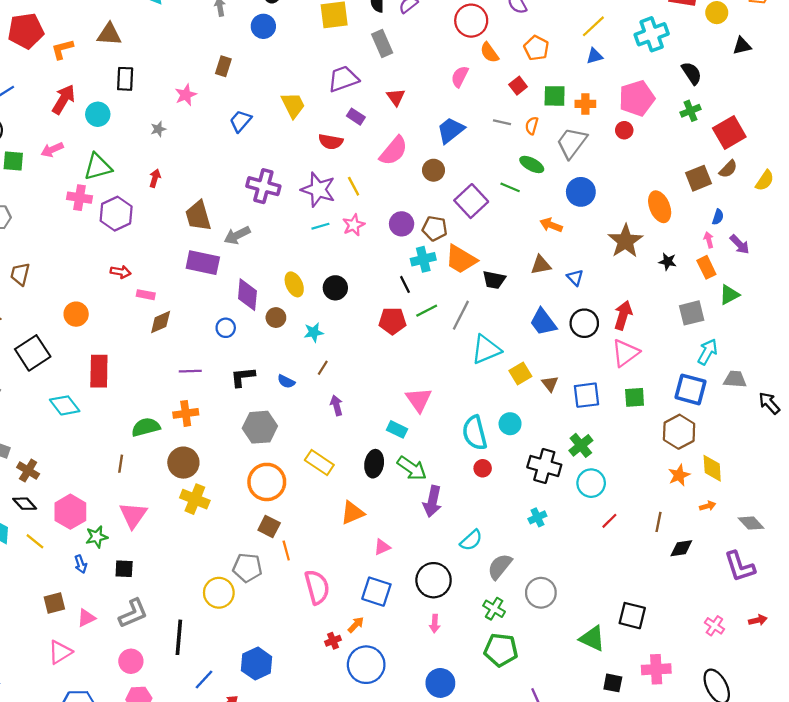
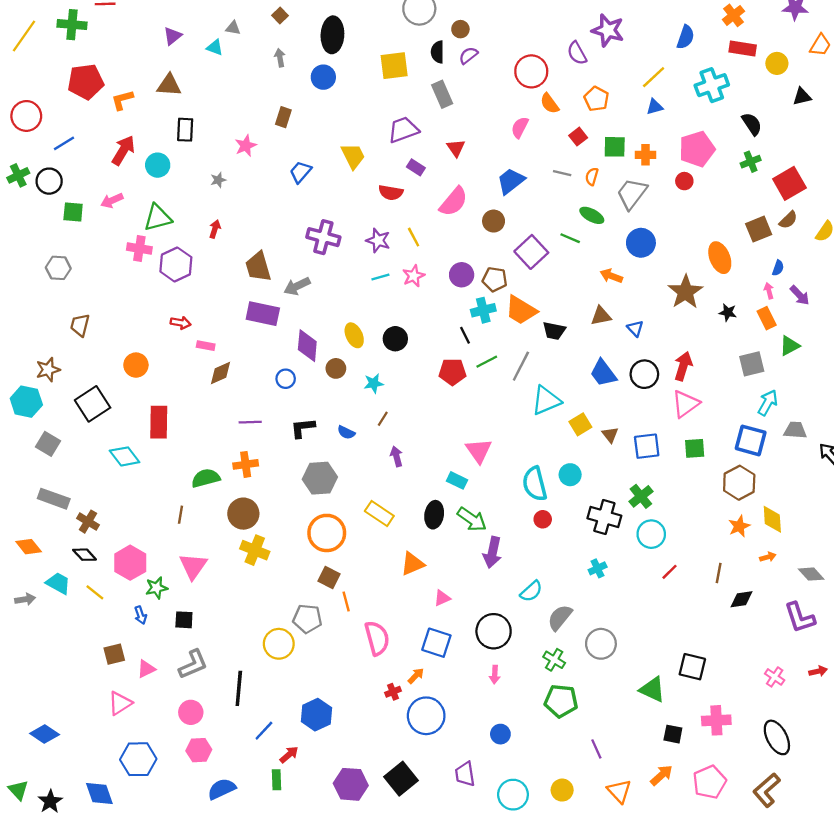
purple star: (318, 190) -> (378, 240), size x0.7
blue circle: (440, 683) -> (500, 734), size x0.7

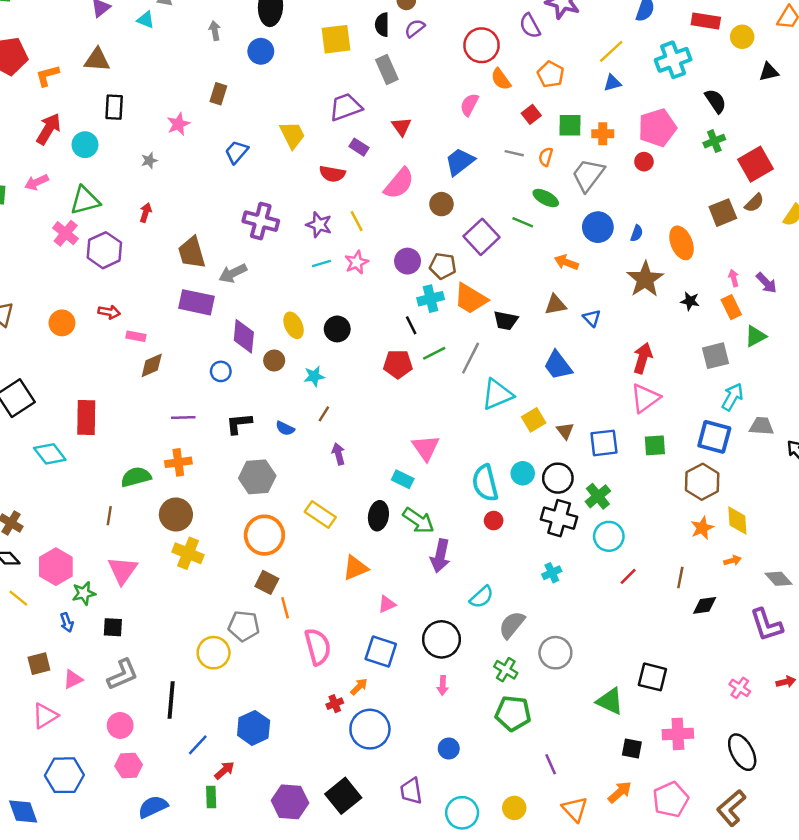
pink cross: (139, 248) -> (66, 233), turned 30
blue semicircle: (778, 268) -> (637, 233), moved
orange circle: (136, 365) -> (62, 323), moved
black circle: (644, 374) -> (558, 478), moved

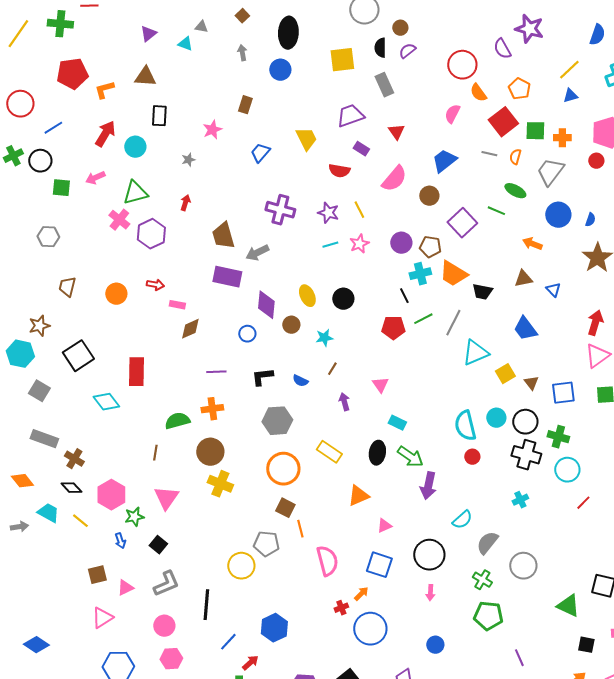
red square: (531, 114) -> (503, 122), size x1.8
pink triangle: (426, 448) -> (380, 385), moved, size x0.7
green cross: (598, 496) -> (558, 437), turned -35
black square: (113, 627) -> (158, 545), turned 36

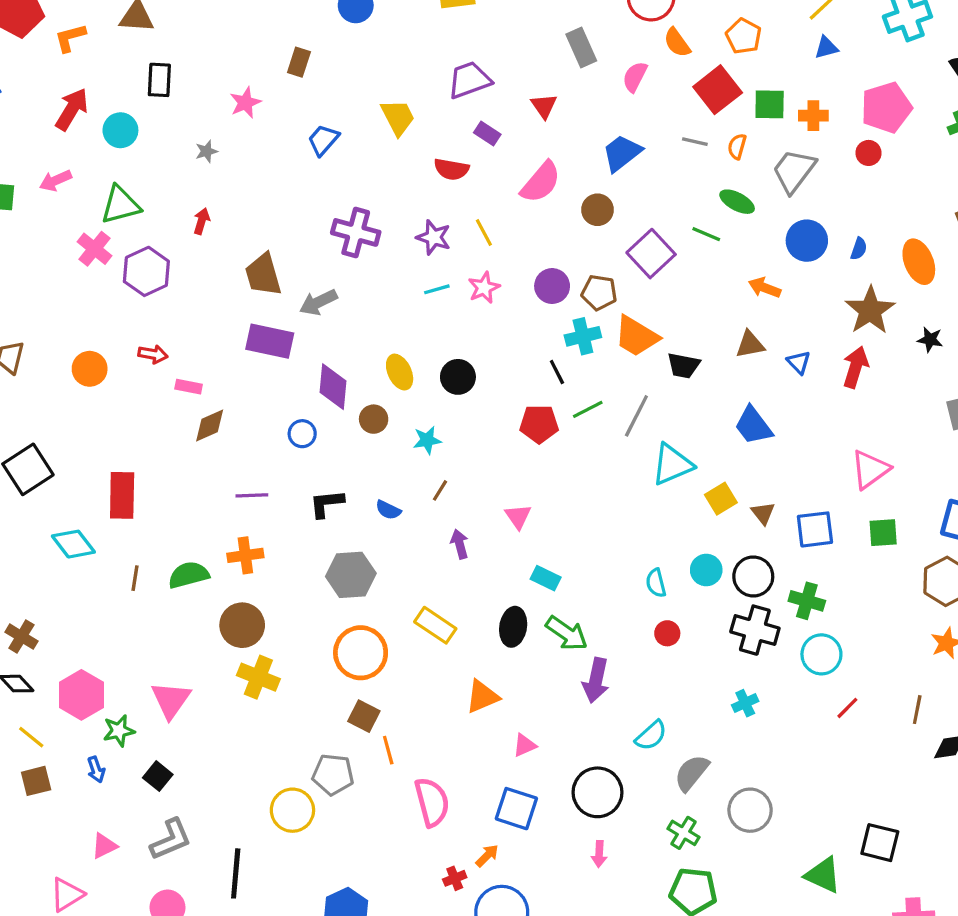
gray rectangle: (384, 85) -> (581, 47), moved
red arrow: (595, 323) -> (856, 367), moved
cyan semicircle: (465, 426) -> (656, 583), size x0.6
brown line: (155, 453) -> (135, 578), moved
brown square: (97, 575) -> (36, 781), moved

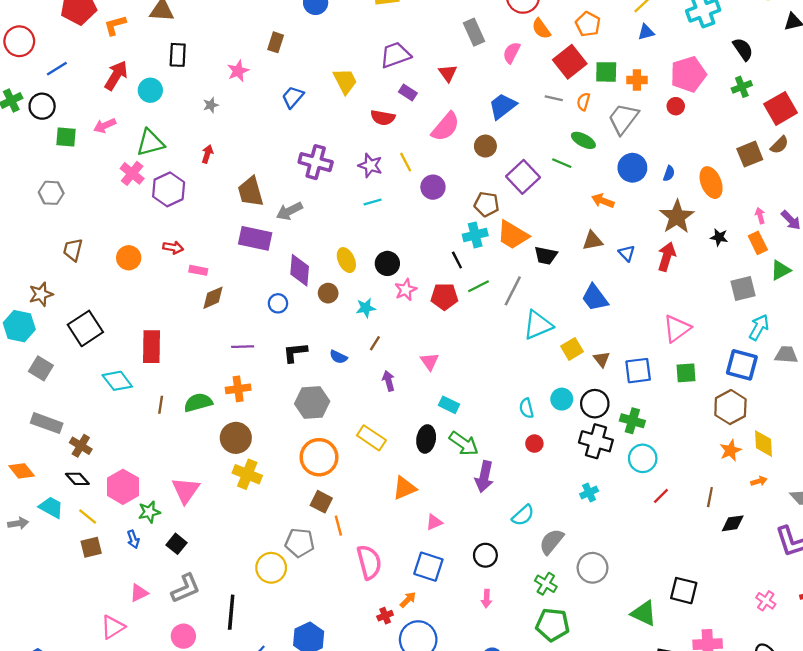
purple circle: (552, 286) -> (433, 187), moved
pink star: (484, 288) -> (406, 290), moved
black circle: (598, 792) -> (485, 555), size x0.7

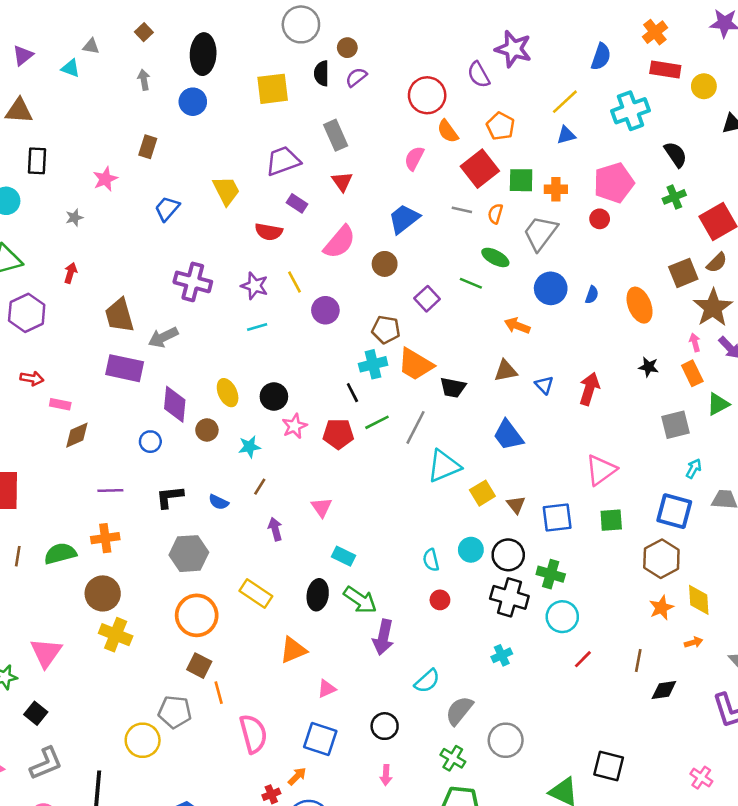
gray rectangle: (474, 32) -> (336, 135), moved
purple square: (523, 177) -> (427, 299), size x0.7
brown star: (677, 217) -> (713, 308), moved
cyan arrow: (759, 327) -> (694, 469), size x0.7

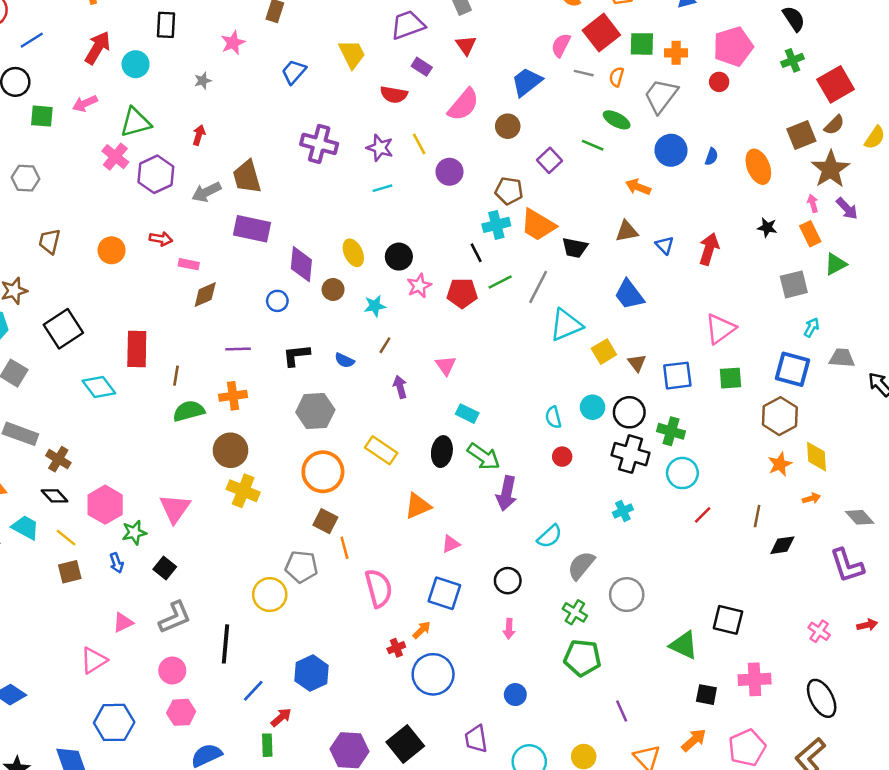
pink semicircle: (414, 158) -> (561, 45), moved
gray arrow: (163, 337) -> (206, 192), moved
brown line: (18, 556) -> (176, 376), moved

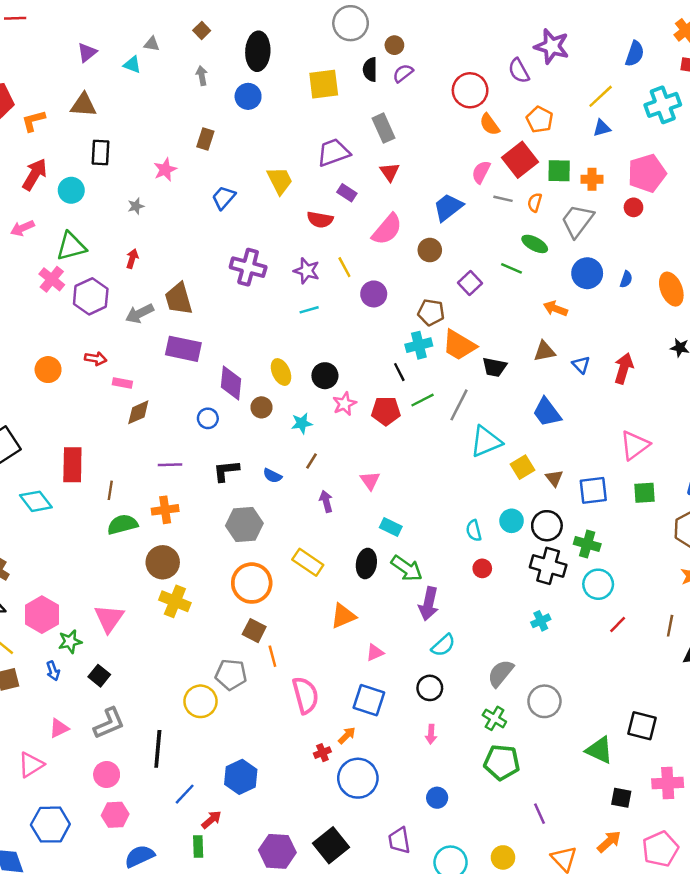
cyan semicircle: (549, 536) -> (443, 645), moved

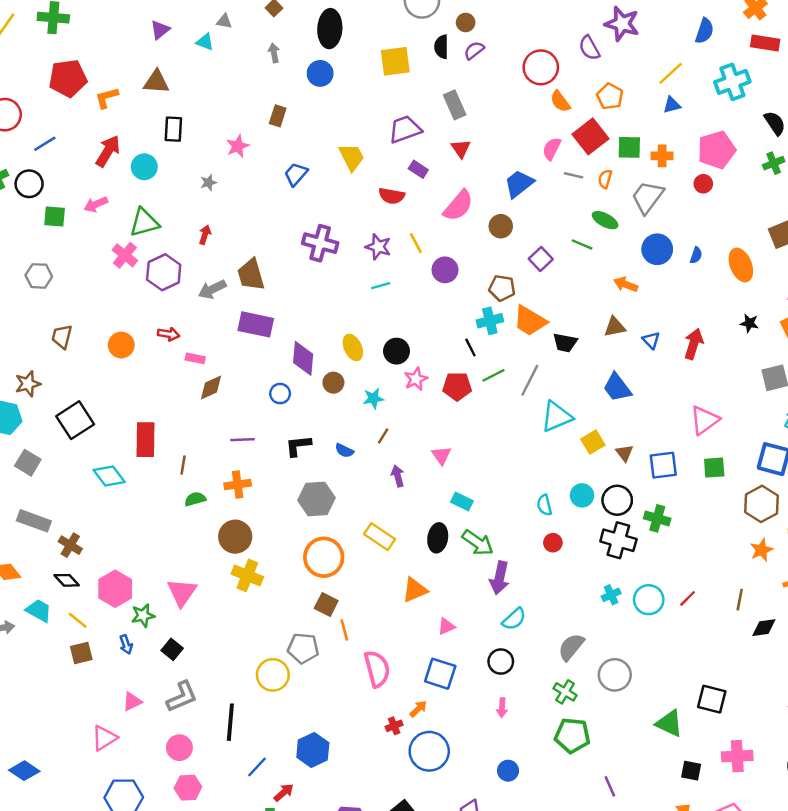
green semicircle: (122, 524) -> (195, 499), size x0.7
cyan circle: (598, 584) -> (649, 600), moved

